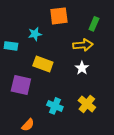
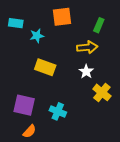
cyan rectangle: (11, 46) -> (16, 23), moved
purple square: (21, 85) -> (24, 105), moved
yellow cross: (87, 104) -> (102, 92), moved

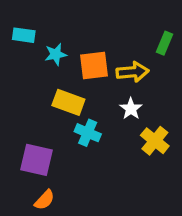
orange square: (62, 17) -> (94, 66), moved
green rectangle: (99, 25) -> (164, 43), moved
cyan cross: (58, 111) -> (88, 133), moved

